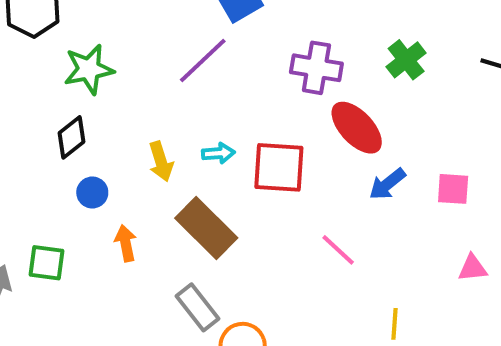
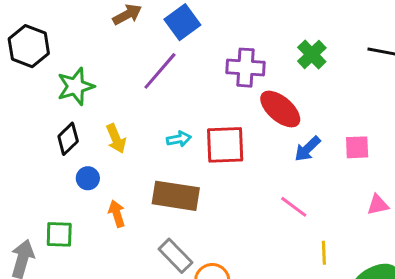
yellow arrow: (161, 162) -> (116, 139), moved
brown rectangle: (206, 228) -> (176, 196), turned -30
pink line: (338, 250) -> (294, 207), moved

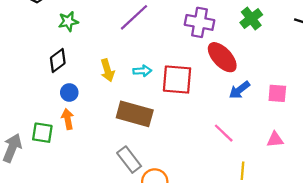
green star: (76, 86) -> (68, 21), size x0.7
yellow arrow: (116, 139) -> (107, 70), moved
pink triangle: (378, 205) -> (275, 140), moved
orange arrow: (117, 214) -> (68, 119), moved

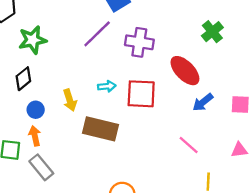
green star: (68, 21) -> (33, 40), size x1.4
purple cross: (200, 22) -> (139, 42), moved
yellow arrow: (107, 70) -> (70, 100), moved
gray rectangle: (129, 160) -> (41, 167), moved

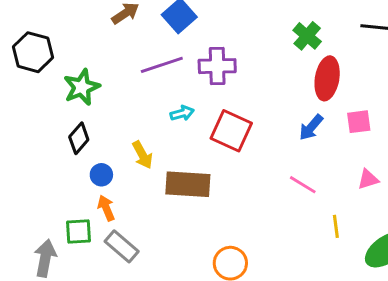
purple line: (97, 34) -> (162, 65), turned 36
red ellipse: (185, 71) -> (327, 78), moved, turned 64
cyan arrow: (107, 86) -> (182, 113), moved
red square: (141, 94) -> (231, 131), turned 32

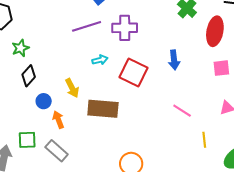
red ellipse: (327, 78) -> (215, 31), moved
green star: (82, 87) -> (20, 48), moved, size x0.7
blue arrow: (311, 127) -> (174, 60), moved, turned -48
orange arrow: (106, 208) -> (58, 120), moved

